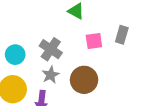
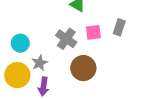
gray cross: (51, 49) -> (66, 39), moved
gray star: (51, 75) -> (40, 63), moved

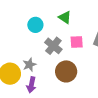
cyan circle: (20, 43) -> (35, 25), moved

